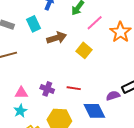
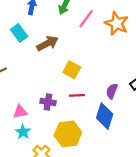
yellow square: (84, 50) -> (72, 70), moved
purple semicircle: (113, 96) -> (112, 91), moved, turned -40
blue diamond: (94, 111) -> (105, 116), turned 55

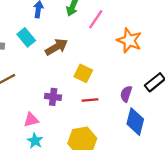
orange star: (117, 23) -> (129, 40), moved
purple cross: (48, 102) -> (53, 97), moved
blue diamond: (105, 116) -> (135, 122), moved

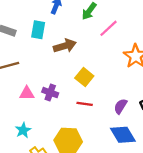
cyan rectangle: (26, 37) -> (38, 30), turned 36
pink triangle: (31, 120) -> (27, 93), moved
blue diamond: (135, 122) -> (123, 135), turned -60

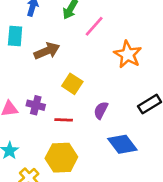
red line: (85, 104) -> (64, 120), moved
purple semicircle: (120, 106) -> (101, 110), moved

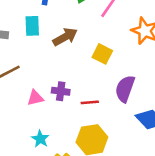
yellow square: (72, 84) -> (102, 54), moved
purple semicircle: (101, 110) -> (125, 89), size x1.5

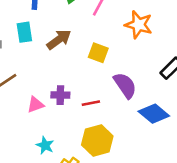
purple semicircle: (125, 89) -> (125, 85), turned 132

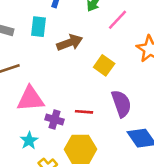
purple cross: (60, 95) -> (55, 119), moved
pink triangle: (35, 105) -> (30, 99), size x1.6

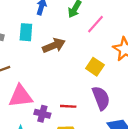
yellow square: (104, 65) -> (95, 67), moved

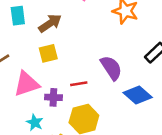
yellow square: (95, 67) -> (48, 53), moved, turned -36

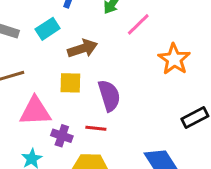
cyan rectangle: (18, 16) -> (48, 29), turned 48
purple semicircle: (111, 68) -> (109, 96), moved

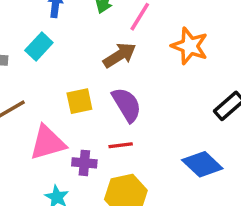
brown arrow: (83, 48) -> (120, 55), moved

